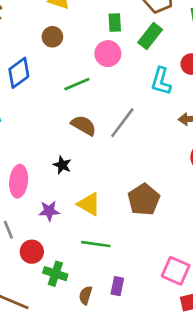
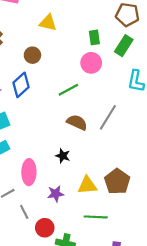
brown circle: (52, 37) -> (32, 55), moved
brown pentagon: (144, 200) -> (117, 181), moved
yellow triangle: (89, 204) -> (87, 185), turned -30

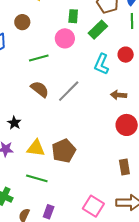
brown circle: (32, 55) -> (22, 22), moved
black star: (63, 156) -> (14, 123), moved

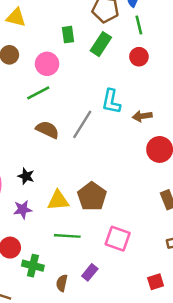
pink circle: (65, 38) -> (47, 64), moved
red circle: (126, 55) -> (139, 57), moved
cyan L-shape: (101, 64) -> (111, 101), moved
pink square: (93, 206) -> (118, 239), moved
purple rectangle: (49, 212) -> (90, 272), turned 32

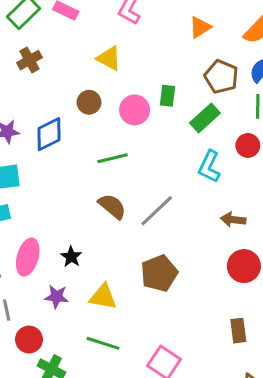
pink circle: (47, 64) -> (135, 110), moved
cyan L-shape: (111, 101) -> (209, 167), moved
brown pentagon: (92, 196) -> (159, 273), moved

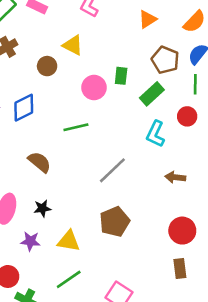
brown circle: (89, 102) -> (47, 66), moved
brown semicircle: (112, 206) -> (40, 162), moved
black star: (71, 257) -> (42, 208), turned 30
red circle: (244, 266) -> (182, 231), moved
green line: (103, 343) -> (69, 279), turned -52

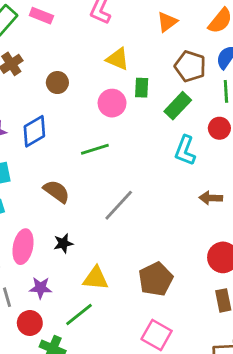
yellow triangle: (73, 45) -> (118, 59), moved
gray line: (112, 170) -> (119, 205), moved
brown pentagon: (115, 222) -> (156, 279), moved
purple star: (30, 241) -> (41, 288), moved
green line: (69, 279) -> (79, 315), moved

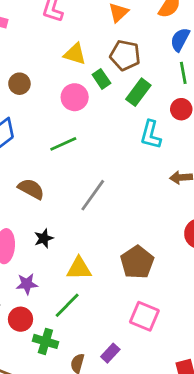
brown pentagon: (190, 66) -> (125, 55), moved
green rectangle: (142, 88) -> (101, 79), turned -30

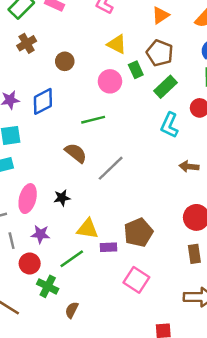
brown semicircle: (31, 189) -> (76, 153), moved
purple rectangle: (110, 353) -> (109, 247), moved, turned 35

